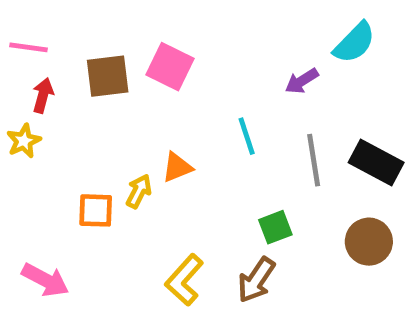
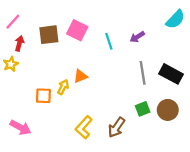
cyan semicircle: (354, 43) -> (175, 19), moved
pink line: (29, 47) -> (13, 22), turned -56
cyan line: (247, 136) -> (109, 41), moved
green square: (275, 227) -> (143, 109), moved

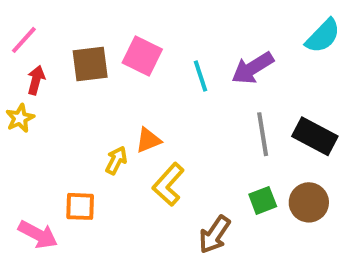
purple arrow: (137, 37) -> (253, 68), size x1.5
orange square: (43, 96) -> (80, 206), moved
yellow L-shape: (84, 127) -> (168, 184), moved

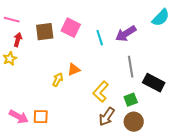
pink line: (24, 40) -> (12, 20), turned 63
black rectangle: (315, 136) -> (154, 83), moved
yellow L-shape: (168, 184) -> (101, 92), moved
brown circle: (309, 202) -> (134, 122), moved
orange square: (80, 206) -> (41, 117), moved

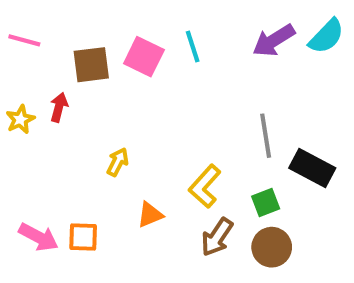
purple arrow: (126, 34) -> (274, 40), moved
cyan line: (100, 38) -> (193, 46), moved
red arrow: (18, 40) -> (59, 107), moved
orange triangle: (74, 70) -> (150, 215), moved

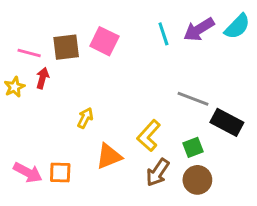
pink line: (24, 40) -> (29, 53), moved
cyan line: (193, 46) -> (163, 34), moved
gray line: (266, 136) -> (193, 99), turned -60
orange triangle: (150, 215) -> (109, 156), size x1.4

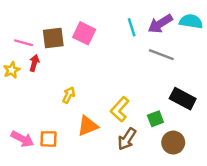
cyan semicircle: (237, 26) -> (191, 21), turned -125
gray line: (193, 99) -> (161, 55), moved
brown circle: (197, 180) -> (173, 143), moved

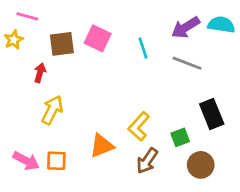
cyan line: (132, 27) -> (143, 48), moved
pink line: (24, 43) -> (27, 16), moved
yellow star: (12, 70) -> (14, 40), moved
yellow arrow: (69, 95) -> (52, 110), moved, size x1.5
black rectangle: (183, 99) -> (212, 114), turned 40

